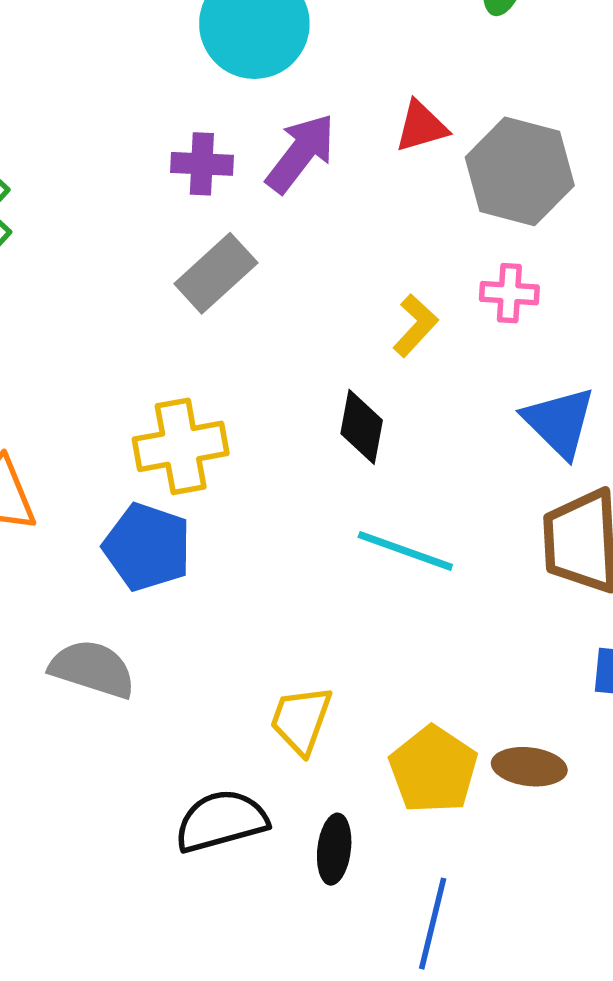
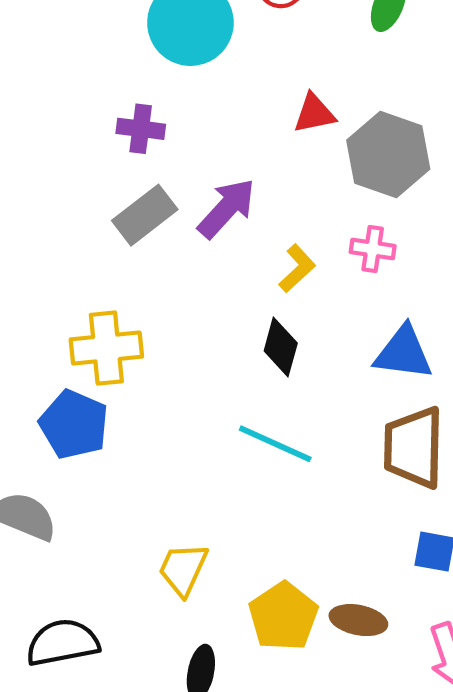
purple arrow: (301, 153) -> (227, 208), moved
blue triangle: (559, 422) -> (403, 353), turned -42
black diamond: (362, 427) -> (281, 347), moved
black semicircle: (221, 821) -> (63, 643), moved

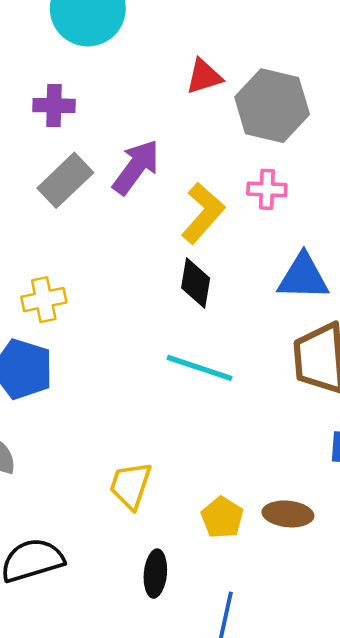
yellow L-shape: (297, 268) -> (203, 213), size x1.4
yellow cross: (106, 348) -> (44, 300), size x0.7
yellow pentagon: (283, 616) -> (222, 518), size x0.7

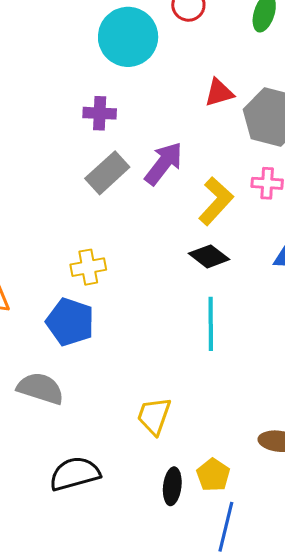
black diamond: (196, 283) -> (209, 256), turned -63
cyan line: (200, 368) -> (211, 324), turned 70
yellow pentagon: (222, 518) -> (213, 475), moved

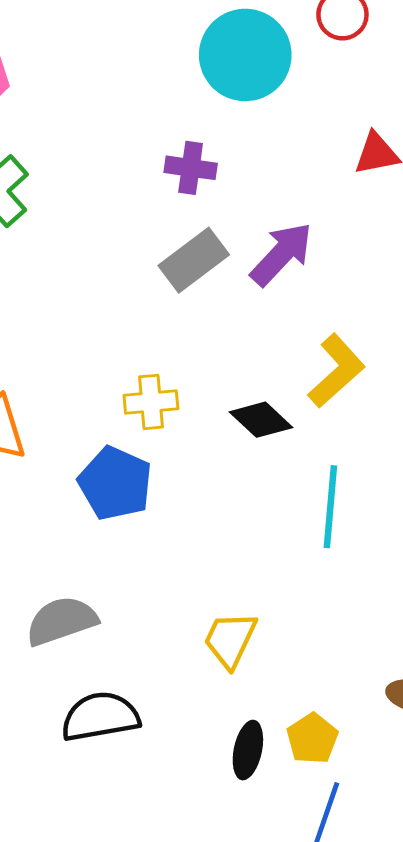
yellow L-shape: (216, 201) -> (336, 371), moved
black diamond: (209, 256) -> (261, 420), moved
gray semicircle: (40, 388) -> (62, 621), moved, turned -42

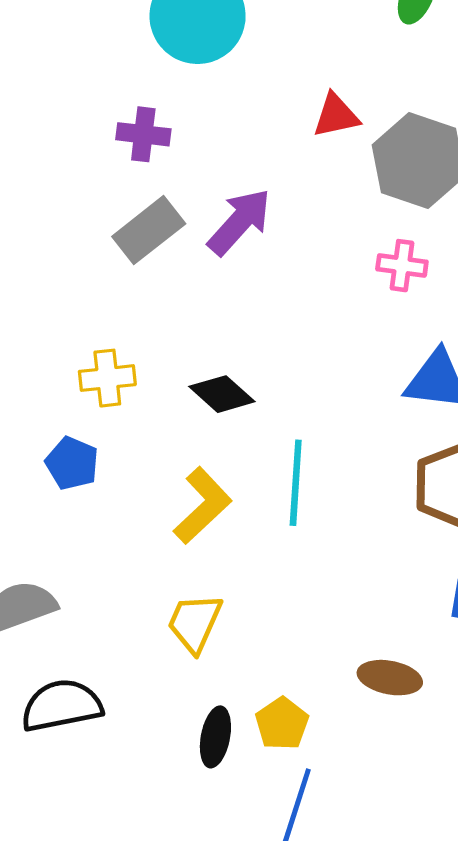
yellow L-shape: (336, 371) -> (203, 506), moved
blue pentagon: (115, 483) -> (72, 463), size x0.7

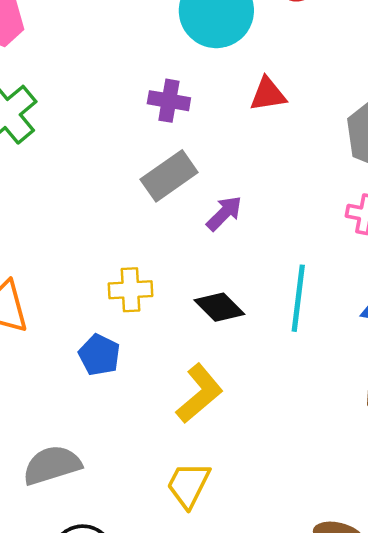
red triangle: (336, 116) -> (268, 94), moved
purple arrow: (239, 222) -> (224, 213), moved, size x0.7
cyan line: (296, 483) -> (298, 298), moved

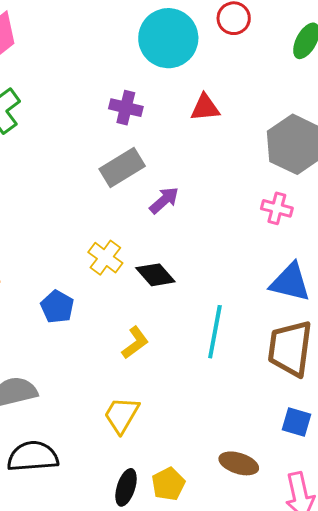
yellow cross: (131, 290) -> (105, 258), moved, turned 36
cyan line: (298, 298) -> (215, 332), moved
yellow L-shape: (200, 394) -> (135, 343), size x0.7

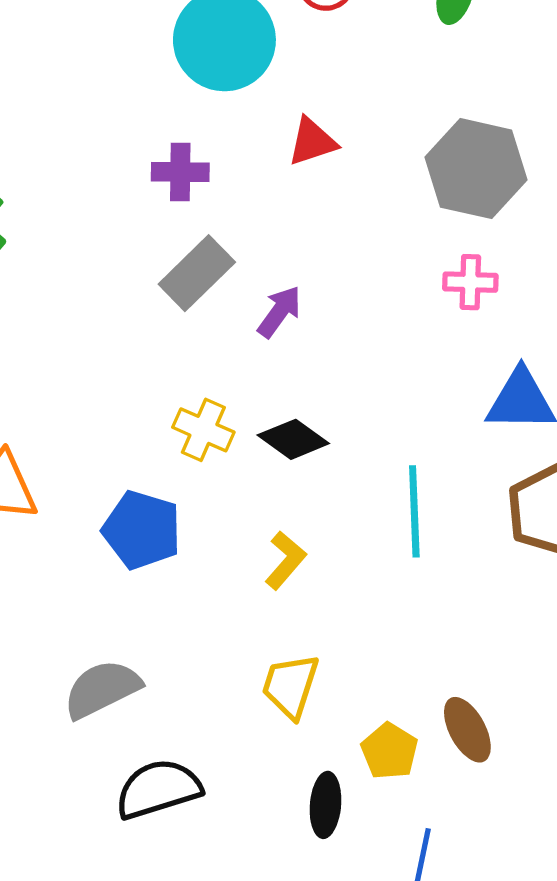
blue pentagon: (57, 307) -> (142, 530), size x1.4
brown ellipse: (239, 463) -> (467, 730), moved, turned 57
yellow pentagon: (168, 484) -> (389, 751), moved

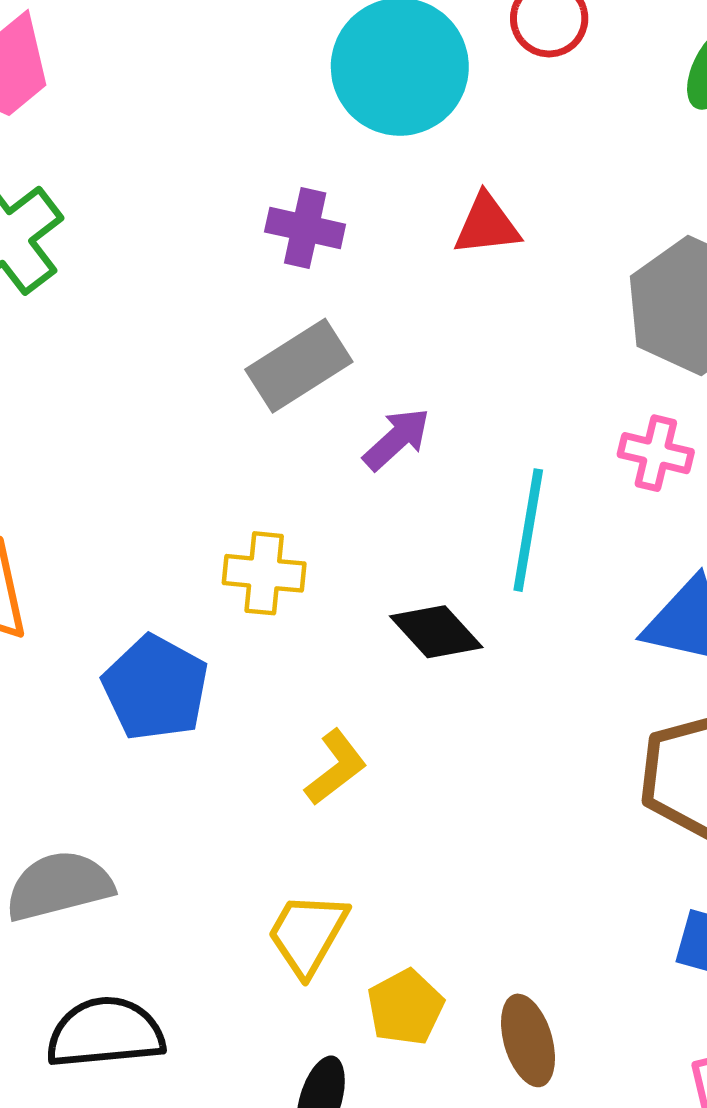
yellow cross: (203, 430) -> (264, 573), turned -30
black diamond: (293, 439) -> (436, 632), moved
cyan line: (414, 511) -> (528, 530), moved
yellow pentagon: (389, 751) -> (405, 1007), moved

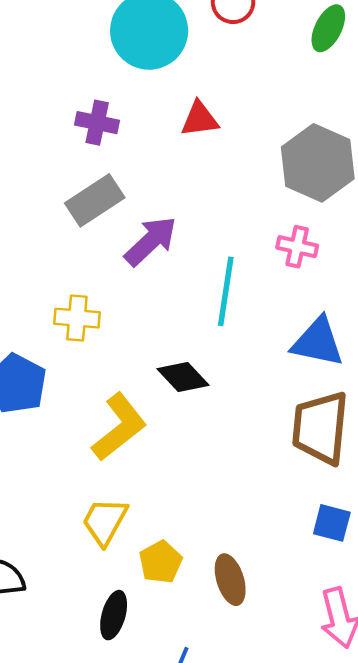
purple arrow: (397, 439) -> (151, 241), size x1.4
black diamond: (436, 632) -> (183, 377), moved
yellow L-shape: (336, 767) -> (119, 427), size x1.6

